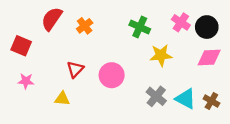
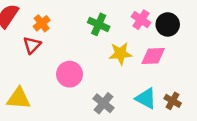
pink diamond: (209, 58) -> (153, 56), moved
red triangle: (75, 69) -> (32, 45), moved
gray cross: (156, 96) -> (103, 103), moved
yellow triangle: (62, 99) -> (19, 98), size x1.5

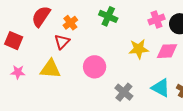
pink cross: (141, 20) -> (157, 20), turned 35
green cross: (99, 24) -> (108, 16), moved
yellow triangle: (19, 98) -> (50, 69), moved

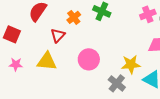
orange cross: (70, 23) -> (74, 17), moved
yellow star: (139, 49) -> (131, 64), moved

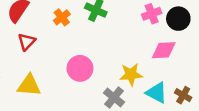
red triangle: (58, 35) -> (27, 42), moved
yellow triangle: (47, 61) -> (29, 85), moved

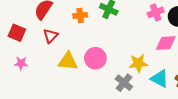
orange cross: (62, 17) -> (80, 15), turned 32
yellow triangle: (29, 85) -> (68, 61), moved

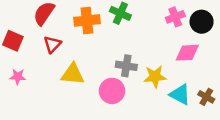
orange cross: (80, 15) -> (87, 20), size x1.5
pink circle: (95, 58) -> (112, 91), moved
gray cross: (124, 83) -> (126, 66), moved, turned -30

